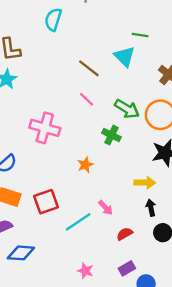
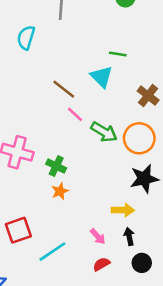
pink line: (86, 99) -> (75, 114), moved
green cross: (111, 135) -> (56, 166), moved
pink arrow: (106, 208) -> (98, 236), moved

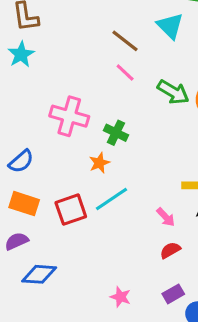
pink line: (75, 114) -> (125, 72), moved
orange star: (60, 191) -> (99, 163), moved
cyan line: (52, 252) -> (111, 199), moved

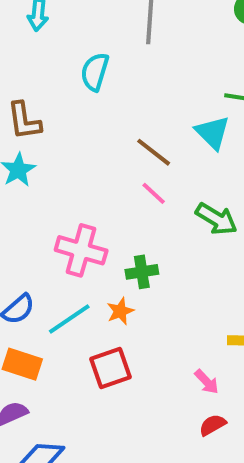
green cross: (116, 133) -> (142, 272), turned -35
cyan line: (111, 199) -> (69, 319), moved
red square: (71, 210) -> (110, 368), moved

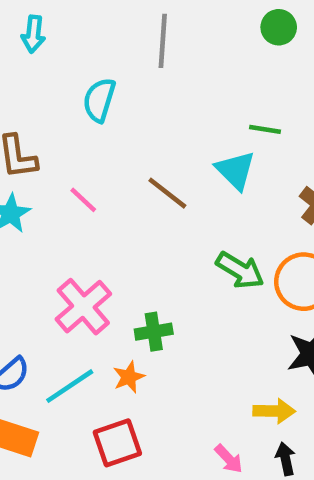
pink line: (154, 193) -> (83, 200), moved
pink cross: (81, 250) -> (83, 307), turned 33

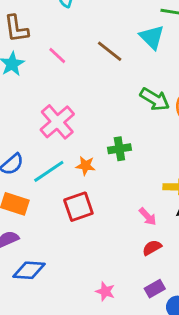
green cross: (154, 332) -> (119, 149), moved
orange star: (129, 377) -> (86, 166), turned 30

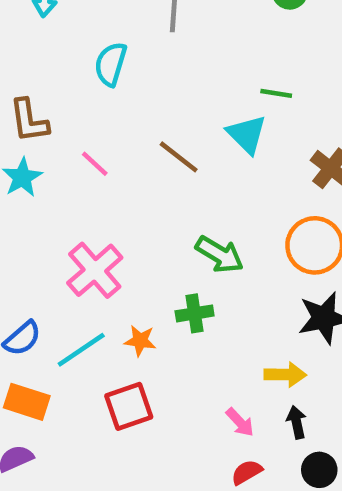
green arrow: (155, 99) -> (220, 254), moved

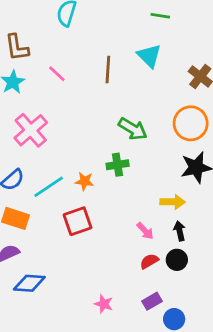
green line: (276, 93) -> (160, 16), moved
brown line: (179, 157) -> (108, 70), turned 56
pink cross: (95, 270) -> (31, 130), moved
black circle: (319, 470) -> (177, 260), moved

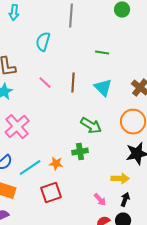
green line: (160, 16) -> (102, 53), moved
cyan triangle: (149, 56) -> (103, 88), moved
pink line: (57, 74) -> (45, 83), moved
black arrow: (180, 231) -> (125, 200), turned 32

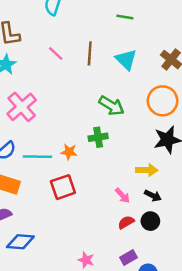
cyan line: (30, 168) -> (37, 157), turned 35
black arrow: (125, 200) -> (153, 196), turned 96

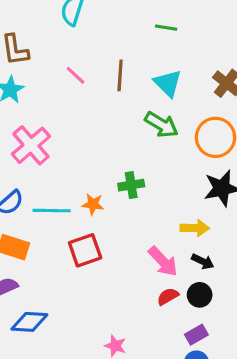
green arrow: (112, 106) -> (161, 125), moved
pink arrow: (122, 196) -> (163, 261), size x1.5
purple rectangle: (129, 258) -> (196, 335), moved

